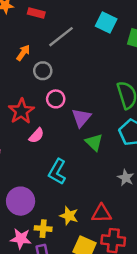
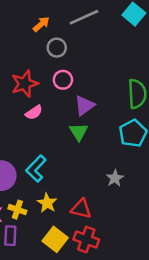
green triangle: (94, 142) -> (79, 132), moved
cyan L-shape: (57, 172) -> (36, 169), moved

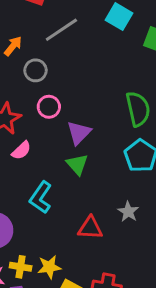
cyan L-shape: (36, 169) -> (41, 197), moved
yellow star: (47, 203) -> (49, 267), moved, turned -30
red triangle: (81, 209) -> (90, 228), moved

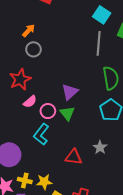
gray line: (61, 30) -> (99, 43), moved, turned -55
gray circle: (35, 70) -> (33, 49), moved
pink circle: (49, 107) -> (48, 111), moved

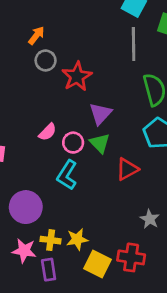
red star: (20, 79) -> (77, 76), moved
gray star: (100, 147) -> (150, 219), moved
red triangle: (74, 157) -> (127, 169), moved, turned -30

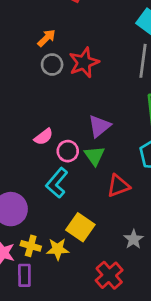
red star: (77, 76) -> (84, 63), moved
red cross: (131, 257) -> (109, 275), turned 32
yellow square: (98, 264) -> (80, 227), moved

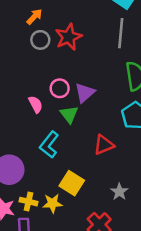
pink semicircle: (44, 137) -> (36, 104), turned -78
pink circle: (68, 151) -> (60, 88), moved
green triangle: (94, 156) -> (69, 114), moved

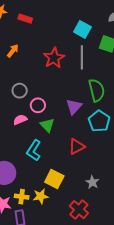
red star: (68, 37) -> (54, 58), moved
gray circle: (40, 40) -> (20, 91), moved
purple triangle: (85, 93) -> (74, 107), moved
pink semicircle: (36, 104) -> (20, 120), turned -80

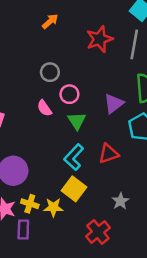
pink semicircle: (20, 120) -> (44, 108), turned -112
cyan L-shape: (34, 150) -> (74, 157), moved

